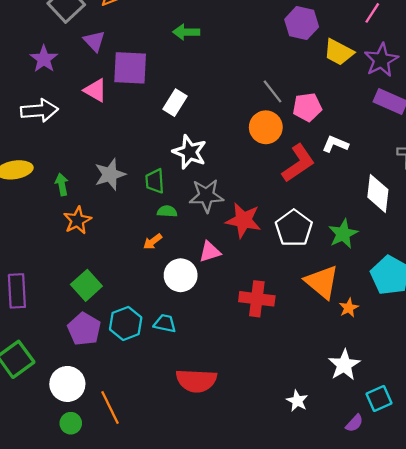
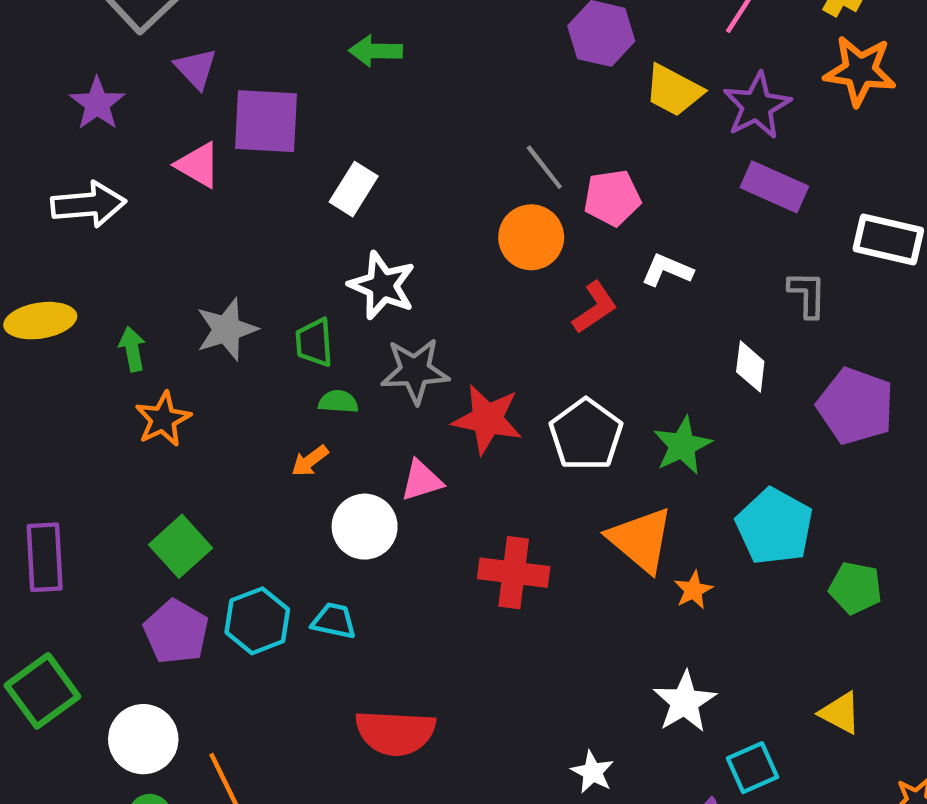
red L-shape: (298, 163) -> (595, 307), size x0.7
white diamond: (378, 193) -> (750, 367), size x0.7

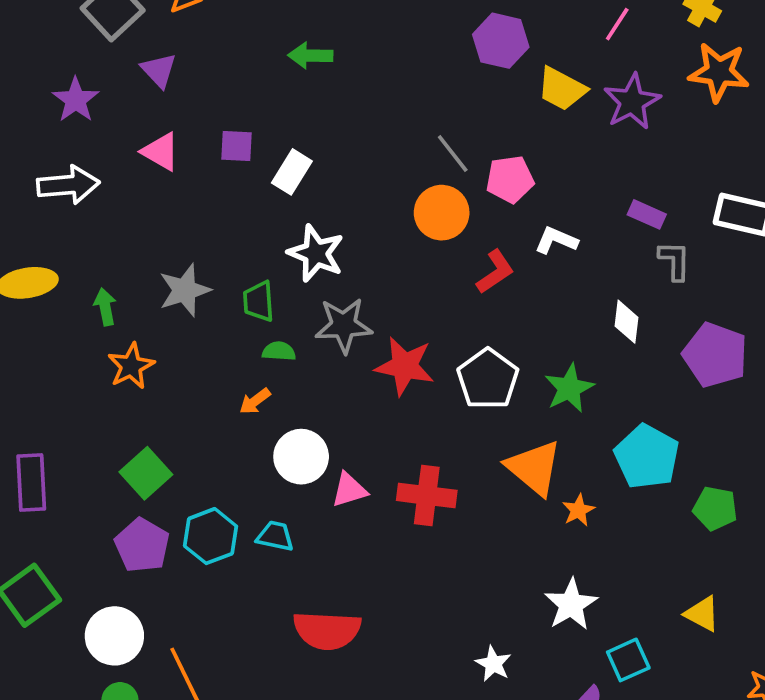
purple square: (266, 121) -> (236, 146), moved, size x0.6
purple rectangle: (774, 187) -> (647, 214), moved, size x0.7
pink triangle: (422, 481) -> (349, 490), moved

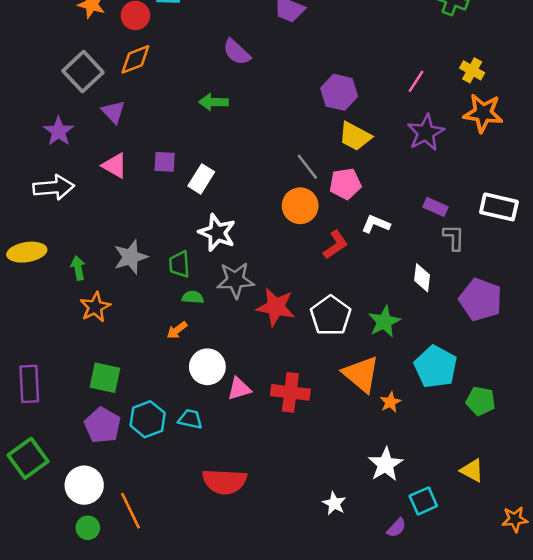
yellow trapezoid: (562, 89) -> (355, 136), moved
green square: (146, 473) -> (105, 378), turned -36

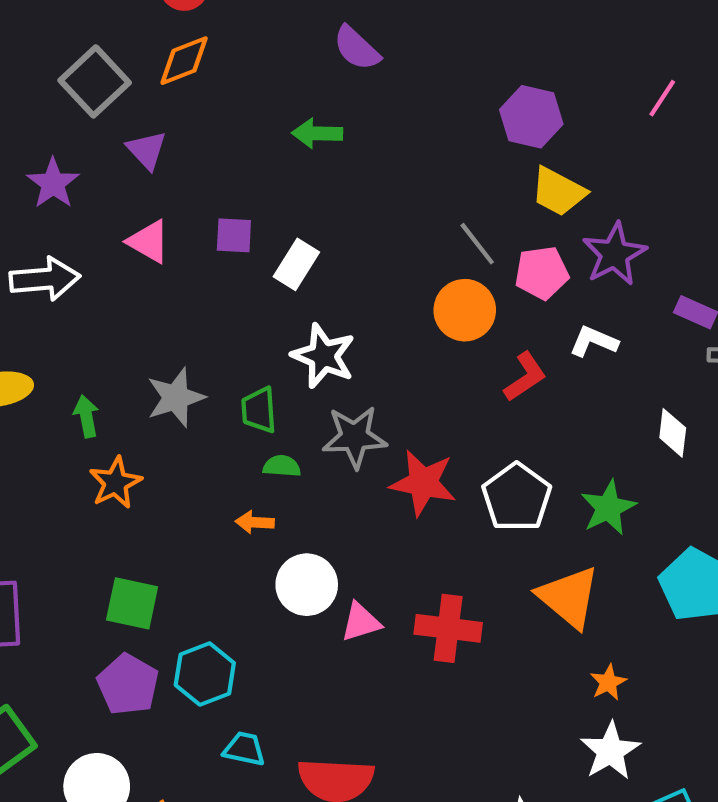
purple star: (426, 133) -> (614, 254), moved
orange arrow: (177, 330) -> (255, 522), turned 40
orange star: (390, 402) -> (608, 682), moved
cyan trapezoid: (190, 419) -> (244, 749), moved

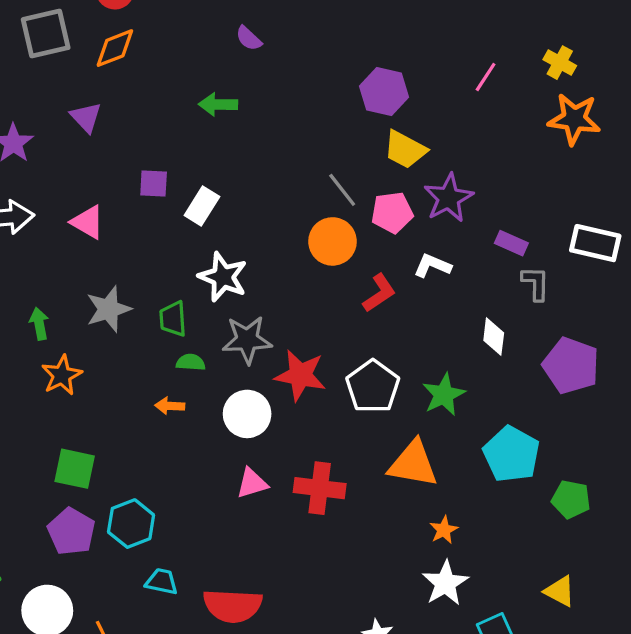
purple semicircle: (357, 48) -> (249, 38), size x0.7
gray square: (95, 81) -> (46, 34), moved, turned 30
pink triangle: (149, 242) -> (88, 222), moved
white circle: (307, 585) -> (247, 414), moved
orange triangle: (569, 597) -> (413, 464), turned -30

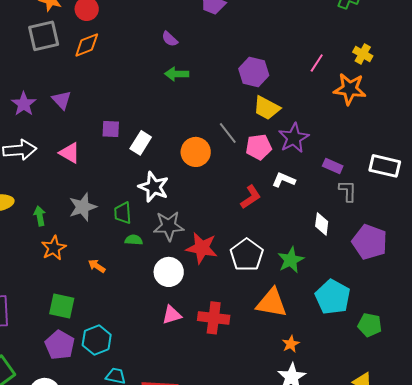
green arrow: (218, 104) -> (177, 74), moved
purple triangle: (86, 117) -> (62, 100), moved
orange star: (574, 119) -> (350, 89), moved
orange circle: (333, 241) -> (196, 152), moved
orange arrow: (170, 406) -> (97, 266), moved, turned 30

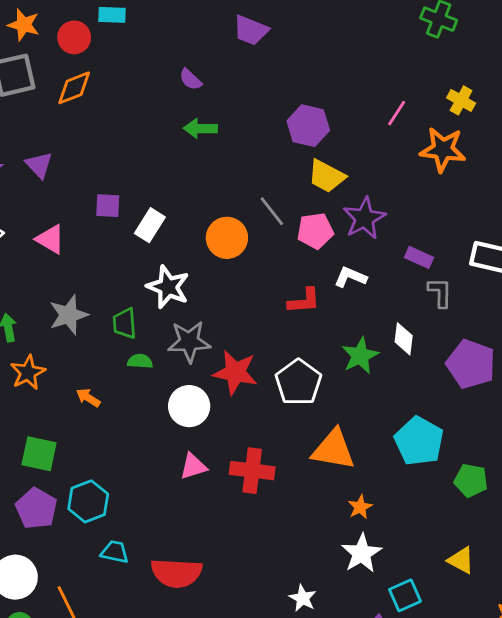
red L-shape: (251, 197) -> (304, 301), turned 30
green star: (291, 260) -> (360, 356), moved

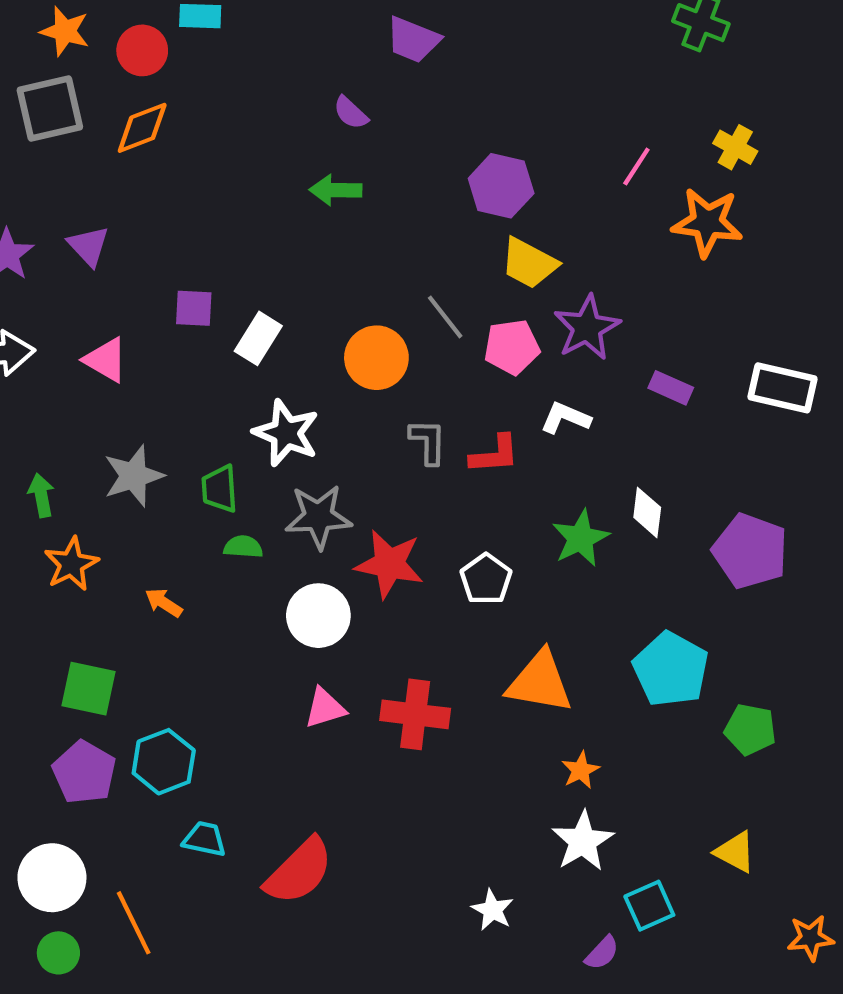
purple semicircle: (190, 79) -> (351, 113), moved
gray L-shape: (440, 293) -> (428, 442), moved
white pentagon: (298, 382) -> (486, 579), size x0.7
red semicircle: (176, 573) -> (299, 871), turned -48

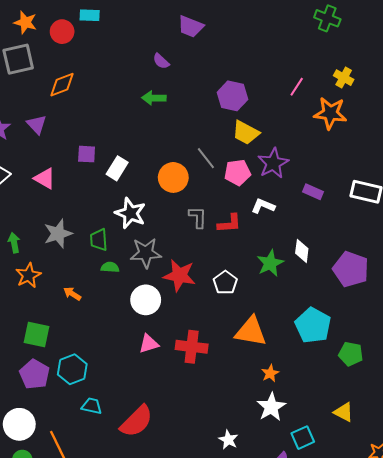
orange diamond: (142, 128) -> (62, 85), moved

